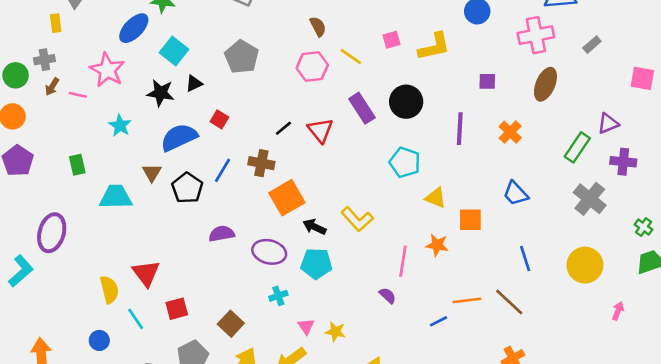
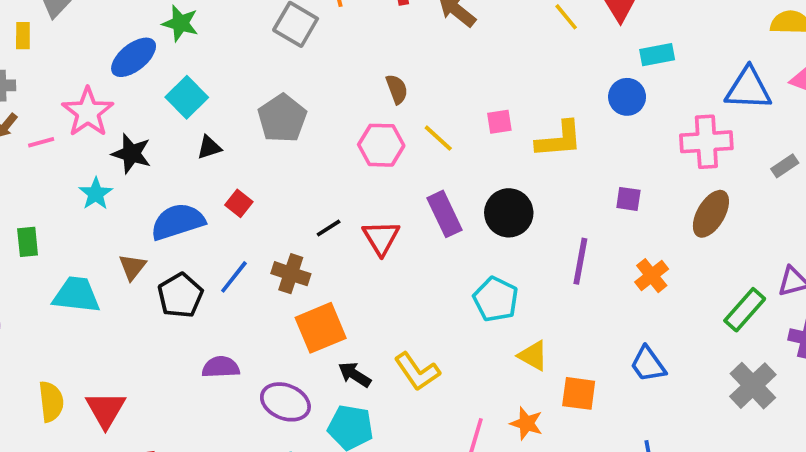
black star: (161, 93) -> (131, 154), moved
pink line: (78, 95) -> (41, 142), turned -36
yellow semicircle: (109, 290) -> (51, 402), moved

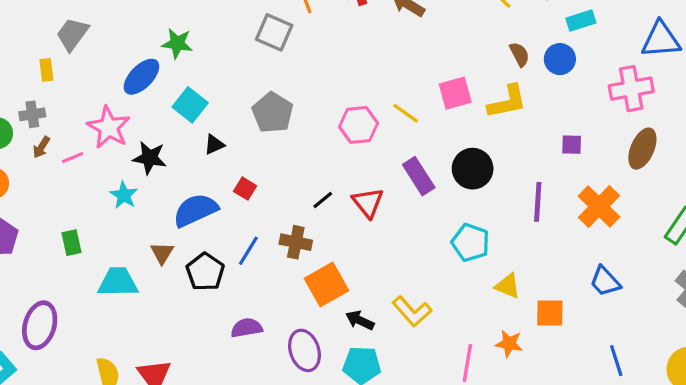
brown semicircle: (397, 89) -> (519, 54), moved
pink square: (499, 122) -> (455, 93), size x1.5
orange cross: (652, 276) -> (599, 207), size x1.5
purple ellipse: (285, 402) -> (305, 350), turned 57

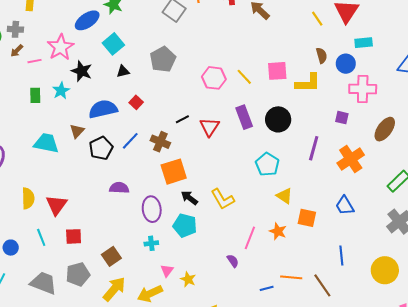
pink cross: (631, 89) -> (363, 89), moved
green rectangle: (71, 243) -> (35, 95), moved

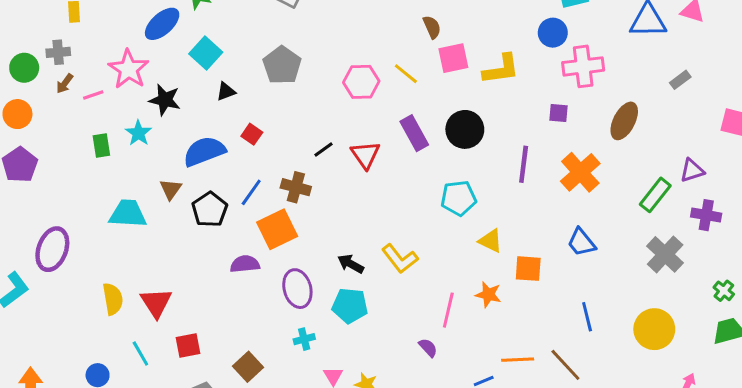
brown semicircle: (322, 55) -> (432, 27), moved
cyan pentagon: (267, 164) -> (458, 198), turned -30
orange square: (174, 172) -> (277, 229), moved

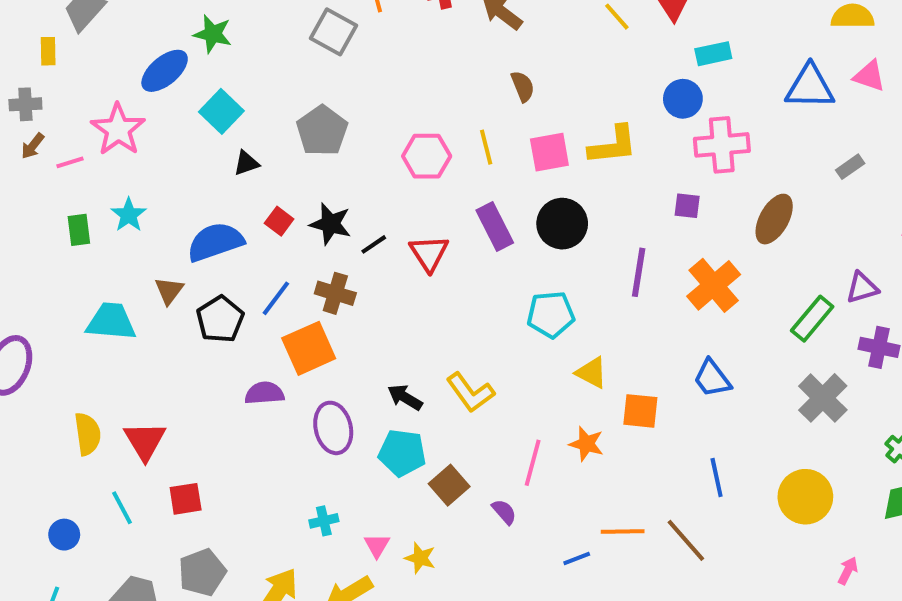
pink square: (453, 58) -> (549, 152), moved
yellow line: (406, 74) -> (486, 147), turned 35
black star: (165, 100) -> (330, 224), moved
cyan cross: (304, 339) -> (324, 521), moved
brown square: (248, 367) -> (449, 485), moved

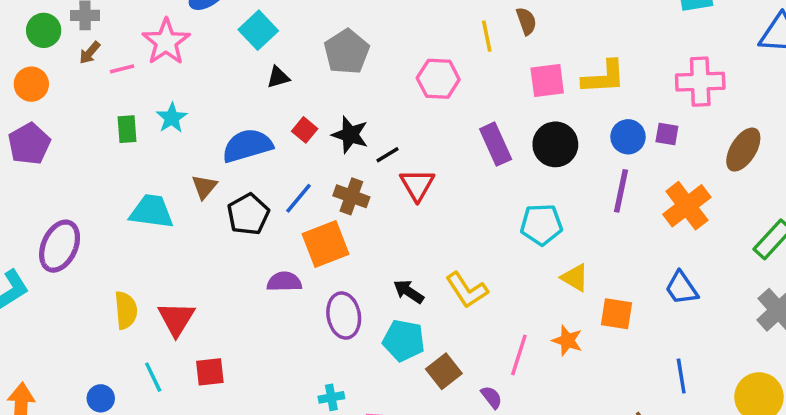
blue circle: (683, 99) -> (628, 137), moved
yellow line: (486, 147) -> (487, 36), moved
red triangle: (429, 253) -> (417, 185), moved

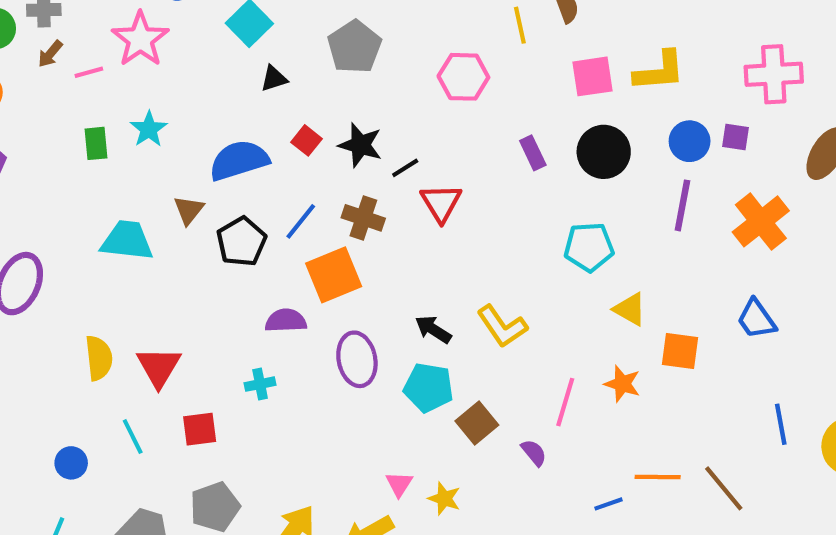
purple rectangle: (496, 144) -> (533, 153), size x0.7
blue line: (681, 376) -> (781, 424), moved
cyan cross: (331, 397) -> (260, 384), moved

